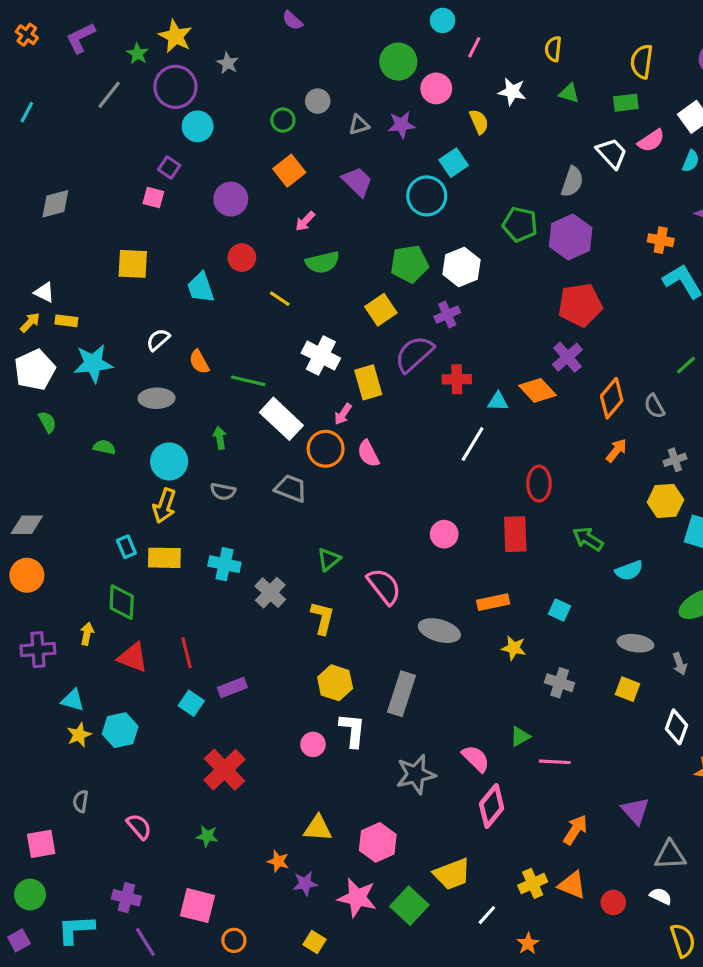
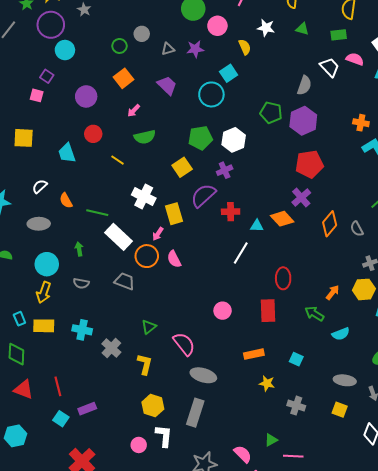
pink semicircle: (651, 141) -> (355, 59), turned -126
orange arrow: (616, 450) -> (333, 292), moved
gray ellipse: (439, 631) -> (203, 375), moved

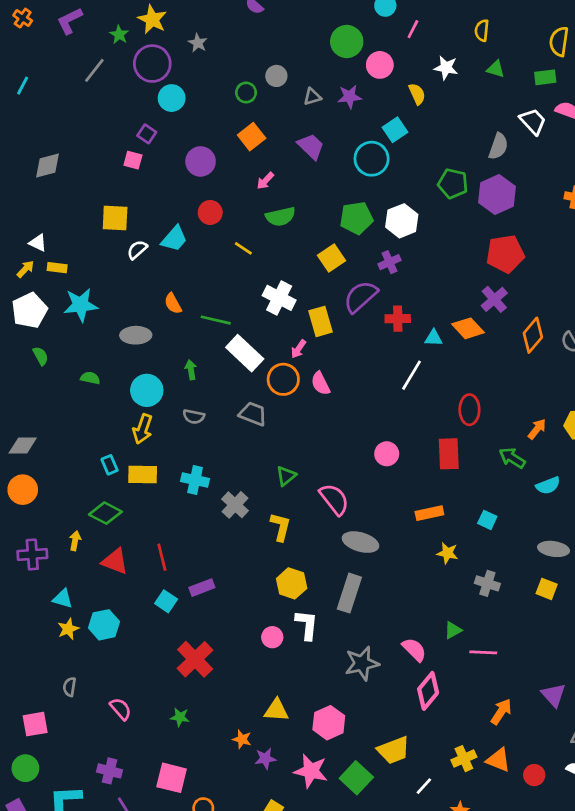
cyan trapezoid: (67, 153) -> (174, 239), turned -120
white semicircle: (40, 186) -> (137, 250), moved
green diamond: (16, 354) -> (105, 513), turned -65

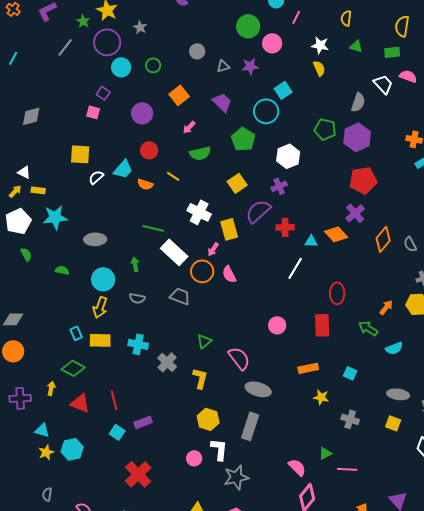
green circle: (246, 93) -> (153, 65), moved
yellow semicircle: (417, 94) -> (319, 68), moved
green pentagon: (356, 218) -> (243, 139), moved, turned -30
orange semicircle: (173, 303) -> (145, 184), moved, turned -42
gray star: (362, 663) -> (236, 477), moved

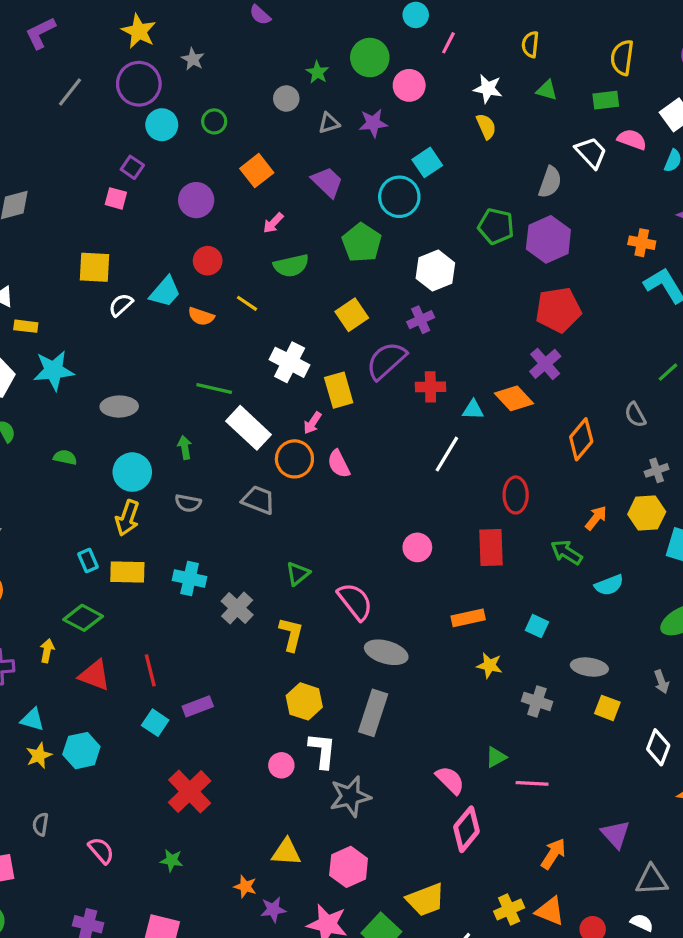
green star: (83, 21) -> (317, 72), moved
orange diamond: (383, 239) -> (581, 439), moved
gray ellipse: (398, 394) -> (589, 667), moved

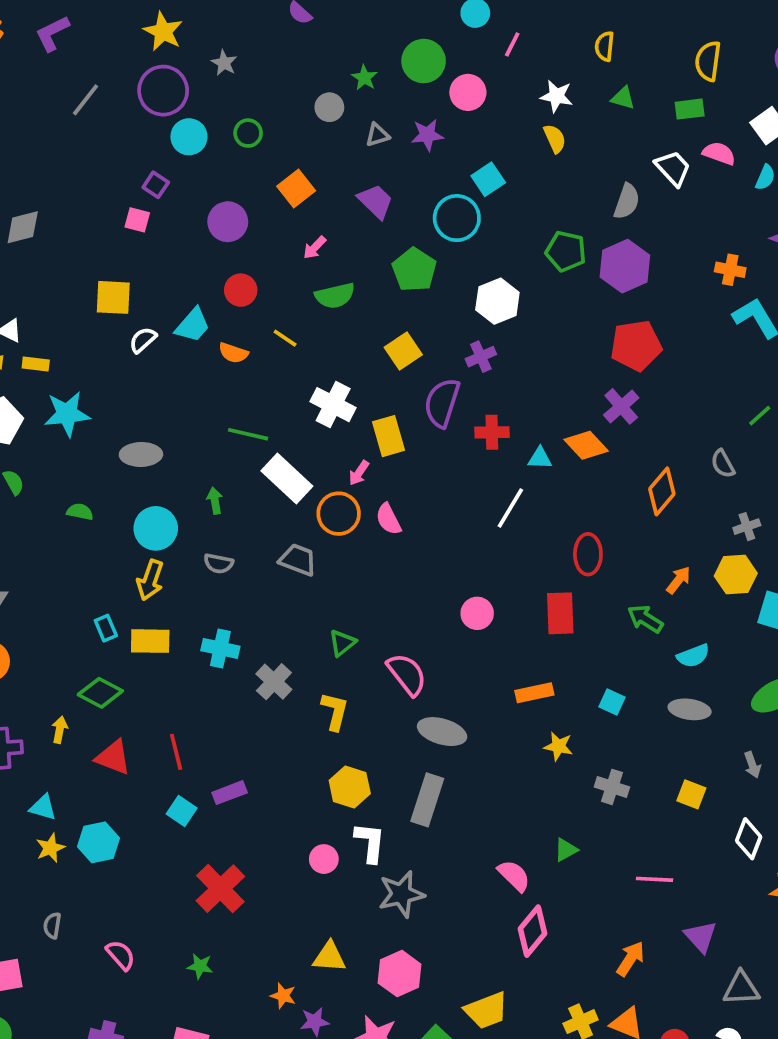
purple semicircle: (386, 361) -> (442, 403), turned -30
gray ellipse: (589, 667) -> (690, 709), moved
pink line: (532, 783) -> (654, 879), moved

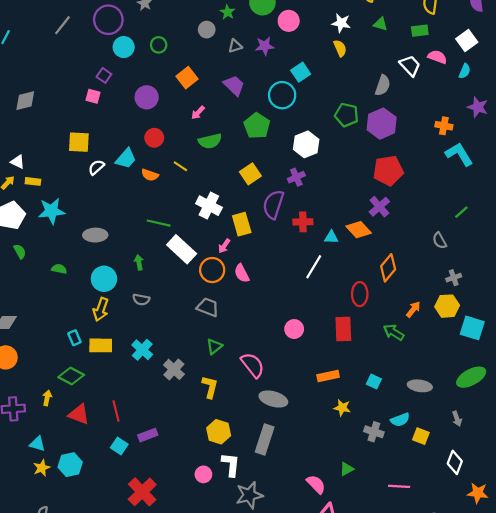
orange diamond: (662, 491) -> (388, 268), moved
gray trapezoid: (298, 560) -> (208, 307), moved
cyan cross: (220, 648) -> (142, 350), turned 30
cyan semicircle: (693, 656) -> (400, 420), moved

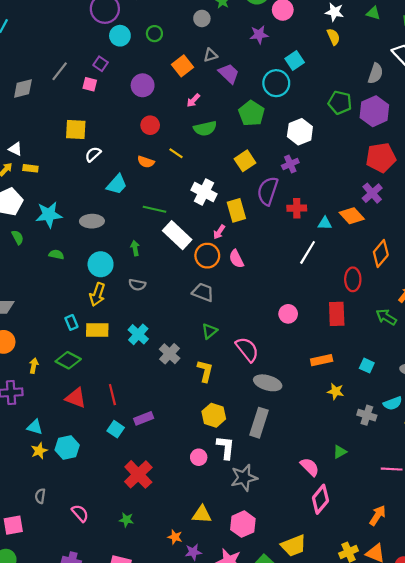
gray line: (62, 25) -> (60, 71), moved
gray triangle: (235, 46) -> (211, 55), moved
cyan trapezoid: (126, 159) -> (117, 184), moved
cyan star: (52, 211) -> (49, 215), moved
yellow arrow: (47, 398) -> (34, 366), moved

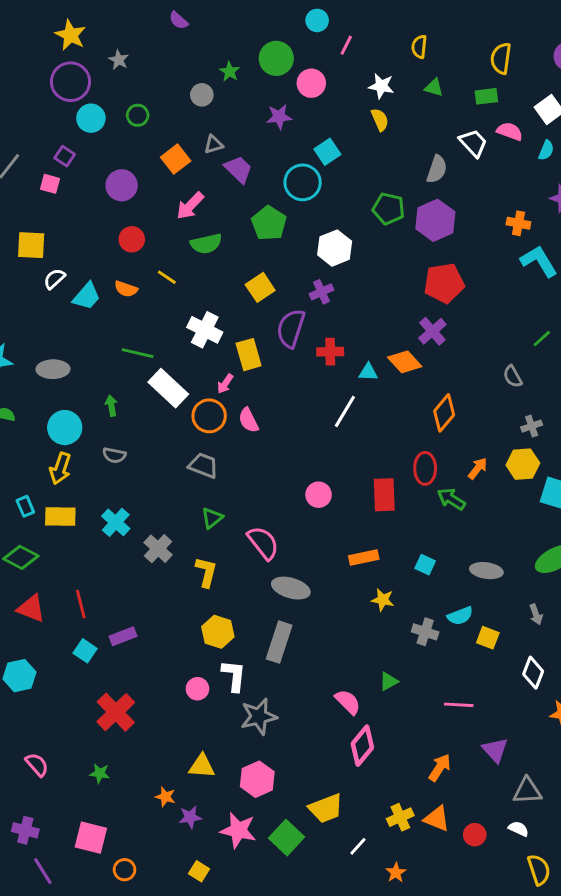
pink arrow: (193, 100) -> (190, 206), size x1.5
cyan trapezoid: (117, 184) -> (87, 296), moved
red ellipse: (353, 279) -> (425, 468), moved

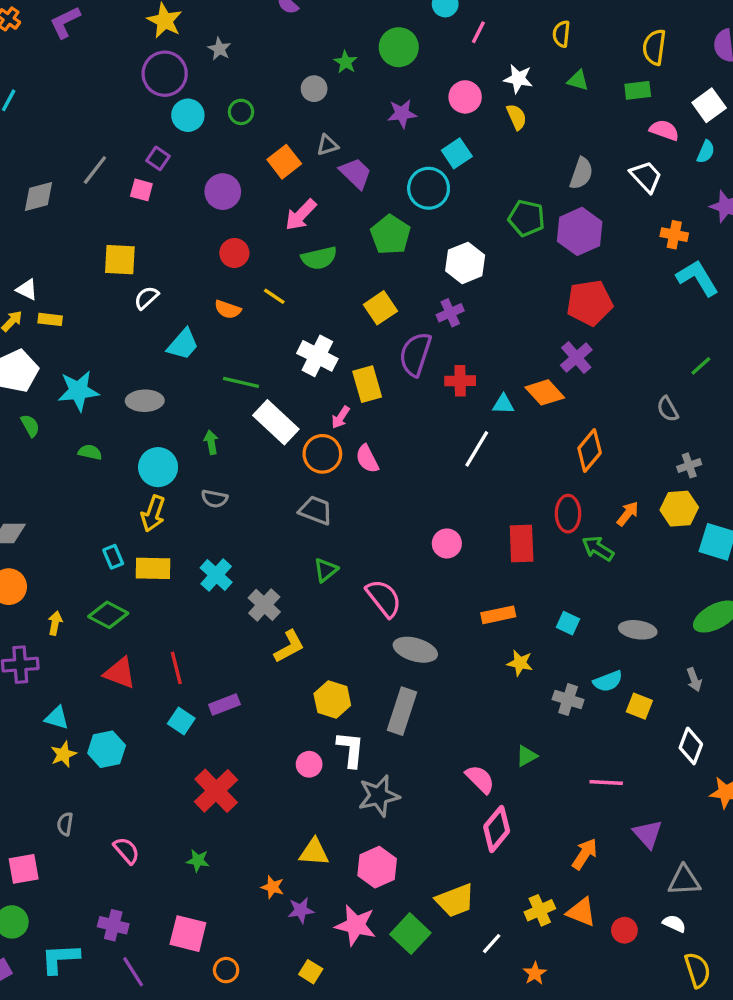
pink circle: (311, 83) -> (465, 97), moved
white trapezoid: (473, 143) -> (646, 177), moved
cyan trapezoid: (87, 296) -> (183, 344), moved
yellow L-shape: (206, 572) -> (289, 646), moved, turned 48

